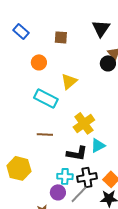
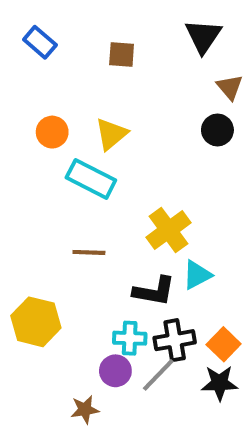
orange circle: (39, 62) -> (52, 132), moved
black circle: (108, 63) -> (217, 130), moved
yellow triangle: (69, 81) -> (111, 134), moved

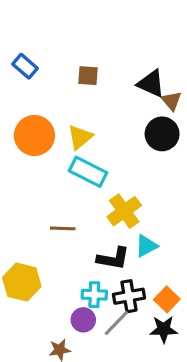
black triangle: (203, 36) -> (151, 84), moved, turned -40
black circle: (217, 130) -> (162, 134), size x1.4
orange circle: (52, 132) -> (34, 135), size x1.6
cyan rectangle: (91, 179) -> (88, 172), moved

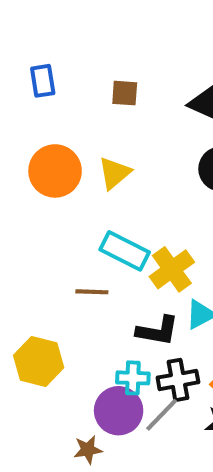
blue rectangle: (25, 66) -> (43, 81), turned 40
cyan rectangle: (88, 172) -> (125, 251), moved
purple circle: (83, 320) -> (119, 411), size x1.5

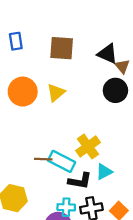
brown square: (125, 93) -> (62, 48), size x1.6
cyan rectangle: (125, 251) -> (62, 161), moved

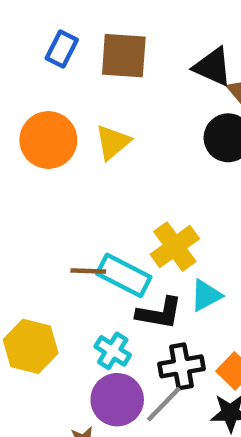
blue rectangle: (16, 41) -> (62, 49), moved, turned 36
cyan cross: (66, 207) -> (113, 351), moved, turned 30

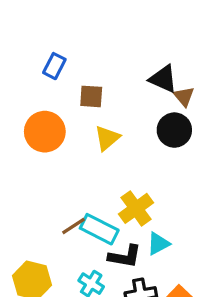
brown square: (124, 56) -> (91, 96), moved, size x0.7
yellow triangle: (113, 142) -> (107, 138), moved
brown line: (88, 271) -> (74, 226), turned -35

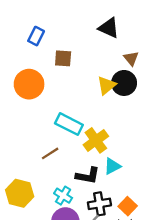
black triangle: (163, 79) -> (109, 28), moved
yellow triangle: (107, 138) -> (106, 85), moved
cyan rectangle: (99, 229) -> (69, 124), moved

